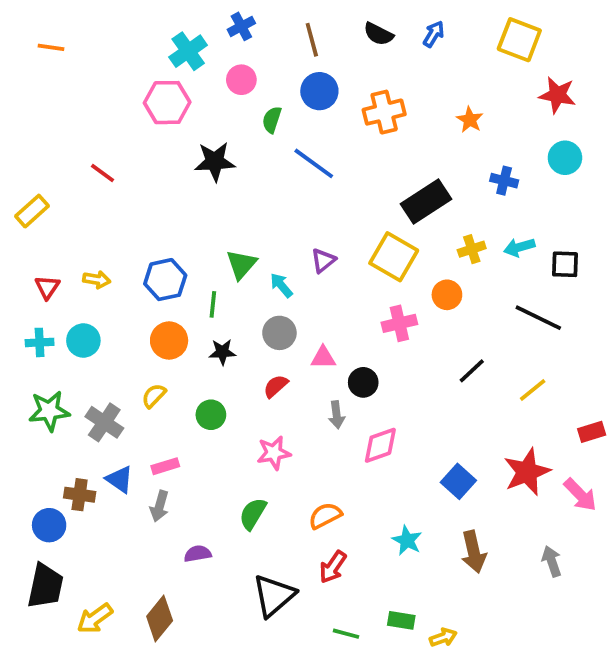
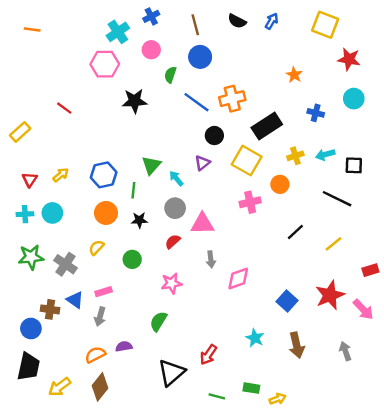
orange cross: (384, 112) -> (232, 99), moved
yellow arrow: (97, 280) -> (61, 175), turned -49
pink triangle: (323, 358) -> (202, 224), size x1.5
black circle: (363, 382) -> (214, 136), moved
orange semicircle: (325, 516) -> (95, 355), moved

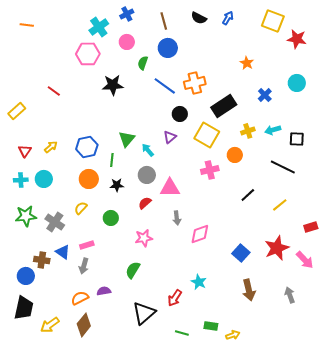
red star: (349, 59) -> (297, 39), moved
blue cross: (316, 113) -> (265, 95), turned 32
cyan star: (255, 338) -> (199, 282), moved

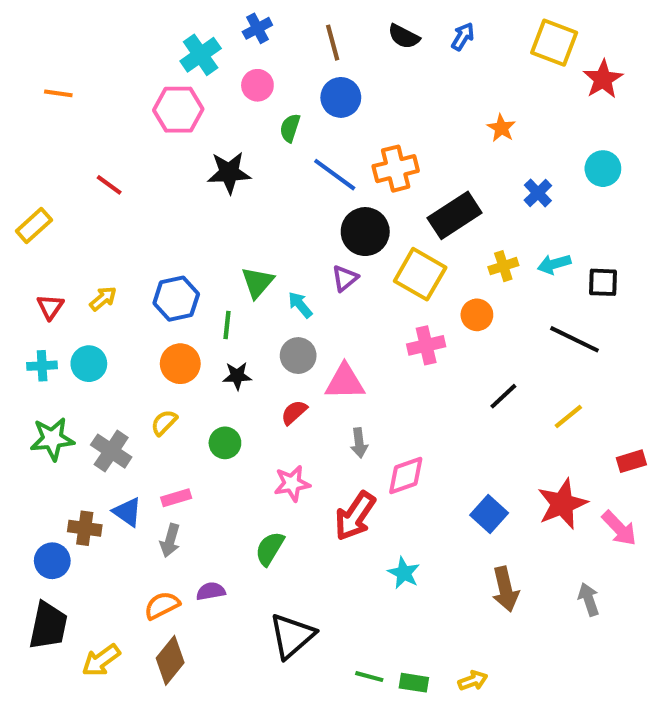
orange line: (27, 25) -> (58, 93), moved
red star: (297, 39) -> (603, 79), turned 30
black circle: (180, 114) -> (365, 232), size x1.5
red arrow: (175, 298) -> (355, 516), moved, size x1.4
green rectangle: (211, 326) -> (414, 683), moved

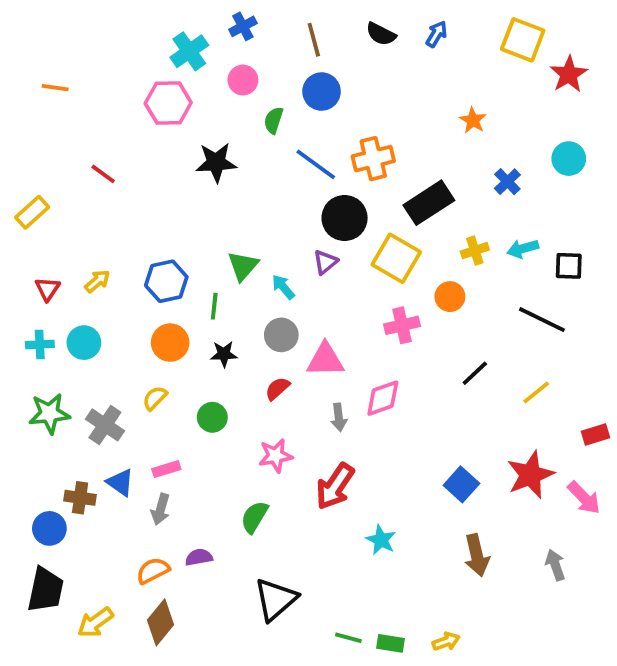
pink diamond: (406, 475) -> (383, 398), moved

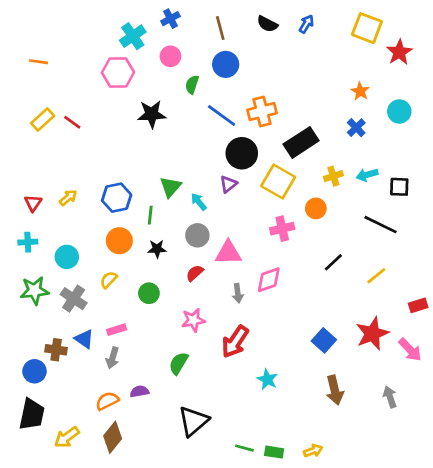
orange star: (473, 120) -> (360, 91), moved
yellow rectangle: (32, 212) -> (43, 120), moved
cyan circle: (84, 343) -> (67, 257), moved

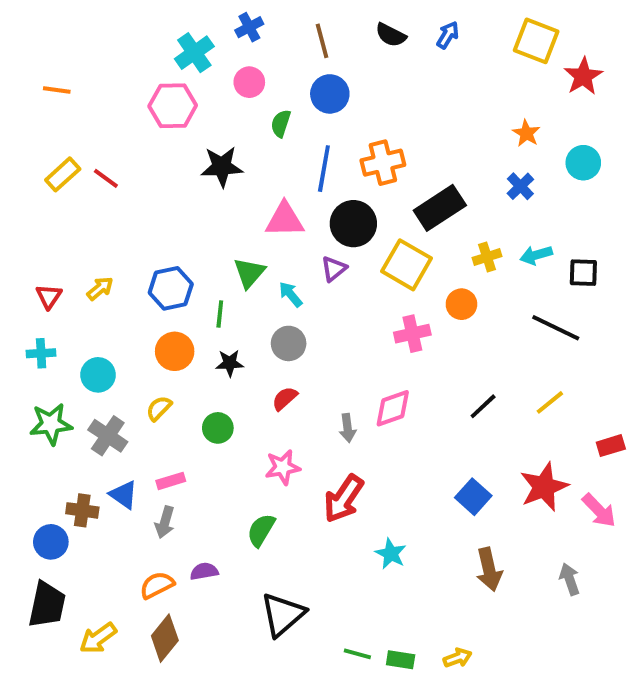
blue line: (222, 116) -> (324, 169), turned 64
pink triangle: (228, 253) -> (285, 220), moved
black line: (333, 262) -> (483, 406), moved

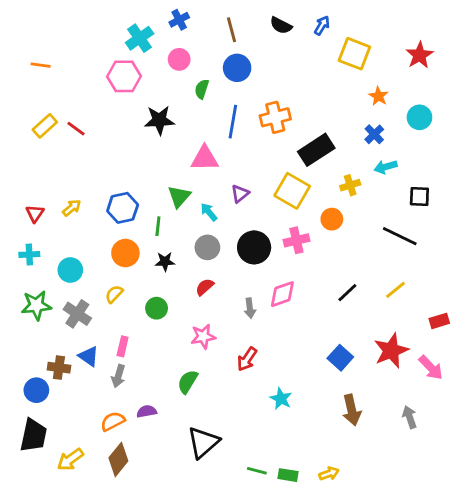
yellow square: (536, 41) -> (354, 54), moved
black circle: (353, 224) -> (254, 247), moved
cyan arrow: (536, 255) -> (386, 167), moved
pink rectangle: (171, 481) -> (123, 346), turned -60
red arrow: (344, 499) -> (247, 359), size x0.7

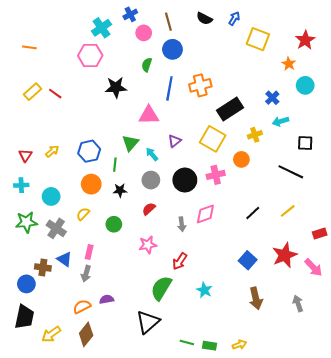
pink circle: (179, 59) -> (144, 33), moved
orange star: (378, 96) -> (289, 64), moved
green semicircle: (188, 382) -> (161, 288), moved, size x1.4

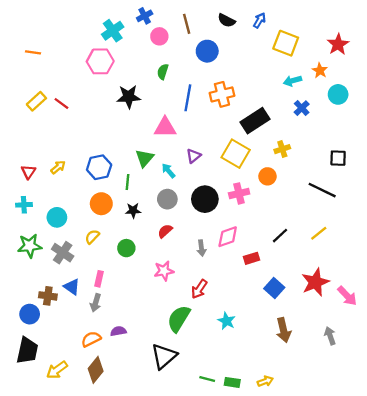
blue circle: (172, 49) -> (207, 51), moved
cyan arrow: (281, 121) -> (293, 81), moved
red rectangle: (320, 234) -> (252, 258), moved

